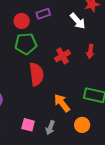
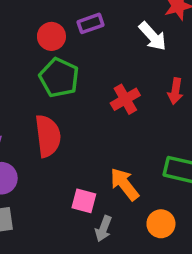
green pentagon: (26, 44) -> (59, 78), turned 30
red semicircle: (36, 74) -> (48, 136), moved
pink square: (28, 125) -> (84, 201), moved

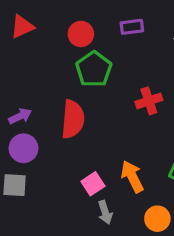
red circle: (51, 36) -> (81, 34), moved
pink square: (84, 201) -> (93, 184), turned 30
gray arrow: (103, 229) -> (105, 212), turned -50

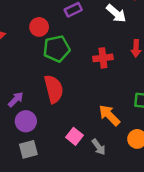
green pentagon: (94, 69) -> (57, 49), turned -30
red cross: (149, 101) -> (103, 58), turned 30
pink square: (93, 184) -> (74, 136), moved

